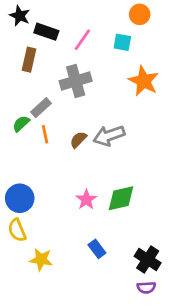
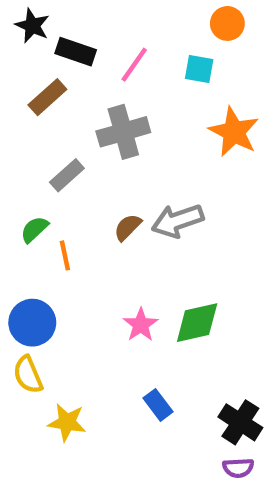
brown rectangle: (29, 60) -> (47, 97), turned 35
green semicircle: (21, 124) -> (34, 229), moved
orange line: (45, 134) -> (65, 255), moved

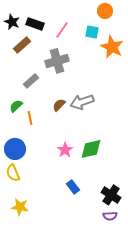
black star: (32, 26) -> (12, 22), moved
orange star: (234, 132) -> (112, 47), moved
yellow star: (67, 422) -> (20, 207), moved

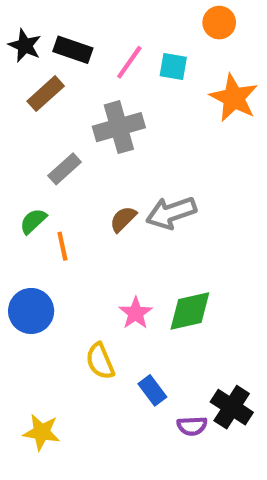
cyan square: (92, 32) -> (173, 66), moved
yellow semicircle: (13, 173) -> (100, 361), moved
purple semicircle: (110, 216) -> (192, 426), moved

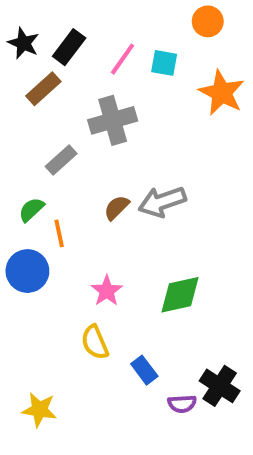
black rectangle: (73, 50) -> (69, 47), turned -72
blue circle: (31, 311) -> (27, 271), moved
pink star: (136, 313) -> (107, 291), moved

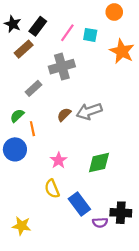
blue rectangle: (144, 370) -> (79, 204), size x1.5
black cross: (220, 386) -> (121, 213), turned -30

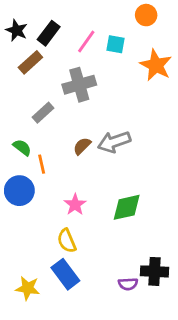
green semicircle: (17, 116) -> (22, 147), turned 80
blue rectangle: (79, 204) -> (65, 274), moved

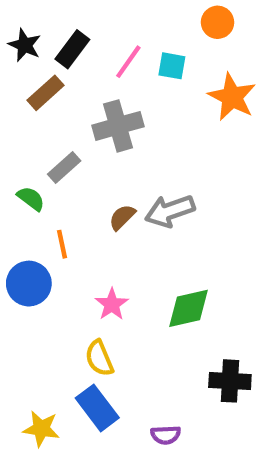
green semicircle: (22, 147) -> (31, 199), moved
black cross: (154, 271) -> (230, 381), moved
purple semicircle: (128, 284) -> (166, 435), moved

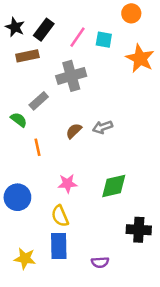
brown rectangle: (45, 93) -> (27, 56), turned 30
gray arrow: (170, 211) -> (103, 127), size x0.7
blue circle: (29, 284) -> (17, 197), moved
pink star: (112, 304) -> (67, 183), turned 30
blue rectangle: (97, 408) -> (59, 246), turned 36

